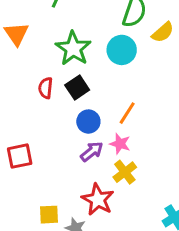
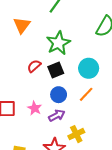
cyan circle: (122, 50) -> (89, 68), moved
red semicircle: (46, 88) -> (34, 66), turned 32
pink star: (120, 144) -> (35, 108), moved

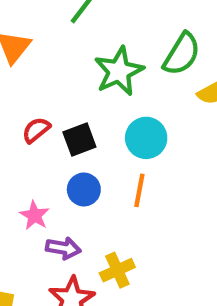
green star: (58, 43) -> (119, 71), moved
orange line: (86, 94) -> (139, 190), turned -35
purple arrow: (57, 116) -> (63, 248), moved, turned 35

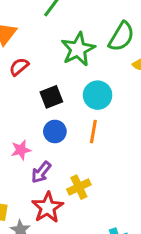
red semicircle: (36, 130) -> (19, 67), moved
pink star: (34, 215) -> (21, 150), turned 30
purple arrow: (63, 248) -> (41, 172), turned 120

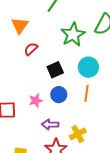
pink star: (21, 150) -> (36, 101), moved
purple arrow: (41, 172) -> (50, 124), turned 56

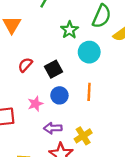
green star: (73, 35) -> (69, 30), size x0.7
red semicircle: (31, 49) -> (25, 65), moved
cyan circle: (88, 67) -> (89, 52), moved

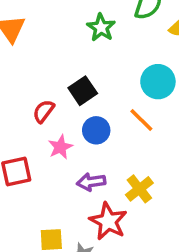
cyan circle: (89, 52) -> (158, 82), moved
red semicircle: (25, 65) -> (44, 111), moved
orange line: (89, 92) -> (141, 120), turned -42

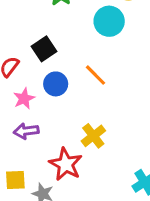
cyan circle: (158, 82) -> (109, 21), moved
purple arrow: (91, 182) -> (26, 131), moved

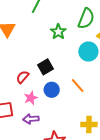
yellow cross: (93, 136) -> (89, 124), moved, turned 35

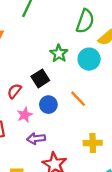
green star: (58, 32) -> (59, 53), moved
purple arrow: (31, 119) -> (36, 139), moved

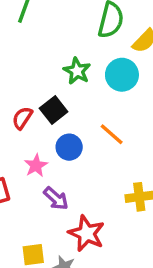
red semicircle: (14, 91) -> (22, 118), moved
purple arrow: (36, 139) -> (56, 198), turned -126

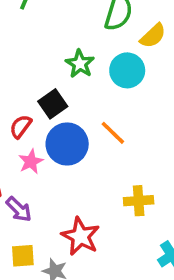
red semicircle: (22, 118) -> (21, 126), moved
blue circle: (69, 147) -> (67, 144), size x1.5
purple arrow: (56, 198) -> (19, 209), moved

